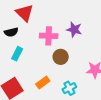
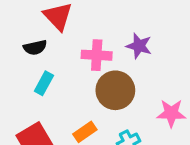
brown circle: (61, 57) -> (115, 90), size x1.5

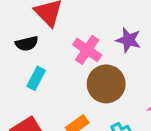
pink cross: (97, 55) -> (87, 50), turned 32

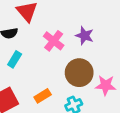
brown circle: (106, 84) -> (79, 73), moved

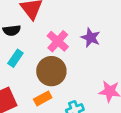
brown circle: (79, 73) -> (51, 71), moved

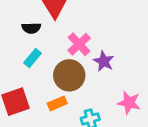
purple star: (91, 38) -> (104, 61), moved

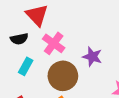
pink cross: (79, 44) -> (54, 43), moved

